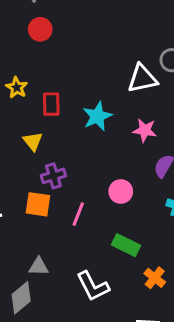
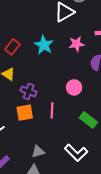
red rectangle: (51, 104) -> (12, 47), turned 56
purple cross: (53, 176) -> (29, 91), turned -35
green rectangle: (126, 245) -> (88, 120), turned 30

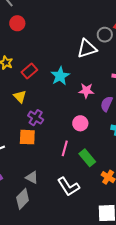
pink star: (76, 44) -> (86, 91), moved
pink line: (52, 110) -> (65, 148), moved
gray triangle: (38, 152) -> (32, 177), turned 32

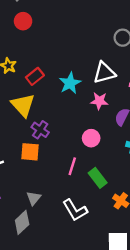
white triangle: (87, 49) -> (104, 73), moved
yellow triangle: (20, 97) -> (23, 105), size x1.6
gray triangle: (32, 177) -> (34, 198), turned 40

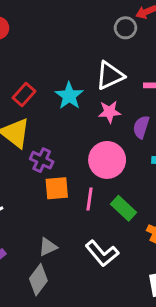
pink circle: (91, 138) -> (107, 160), size x1.6
orange square: (30, 152) -> (57, 188), moved
gray triangle: (34, 198) -> (48, 247), turned 35

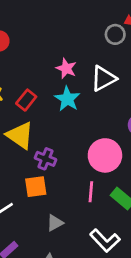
pink star: (110, 112) -> (66, 68), moved, turned 30
orange square: (57, 188) -> (36, 187), moved
gray triangle: (48, 247) -> (55, 223), moved

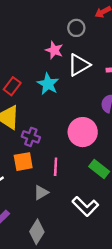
gray circle: (115, 34) -> (76, 28), moved
pink star: (66, 68) -> (54, 50), moved
pink line: (91, 192) -> (56, 167), moved

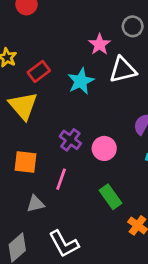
pink circle: (83, 132) -> (104, 148), size x0.7
purple cross: (31, 137) -> (70, 140), moved
white L-shape: (85, 206) -> (64, 244), moved

